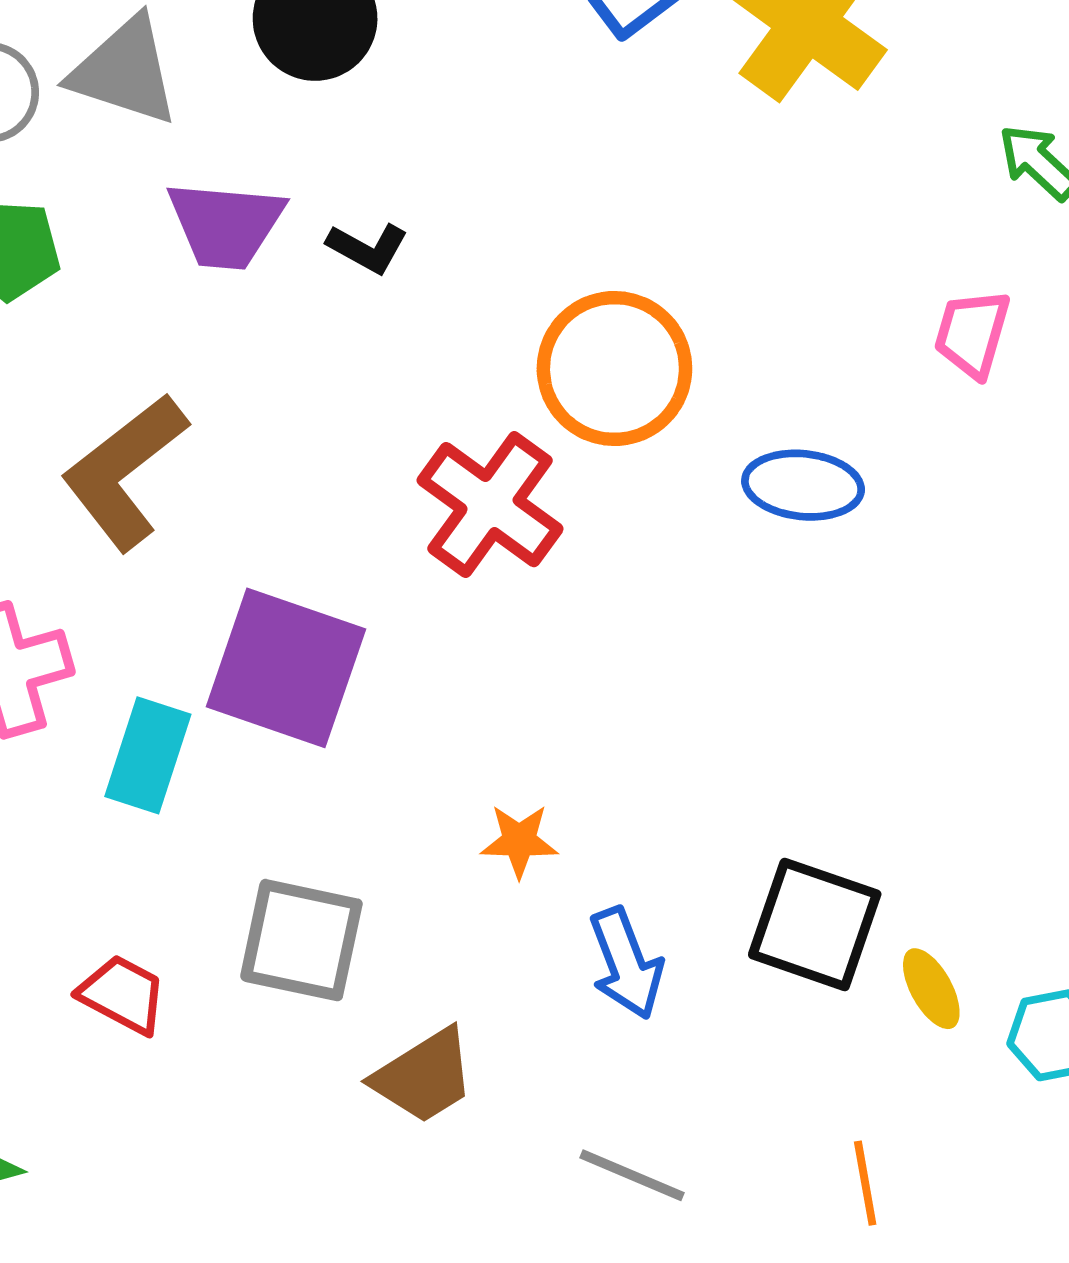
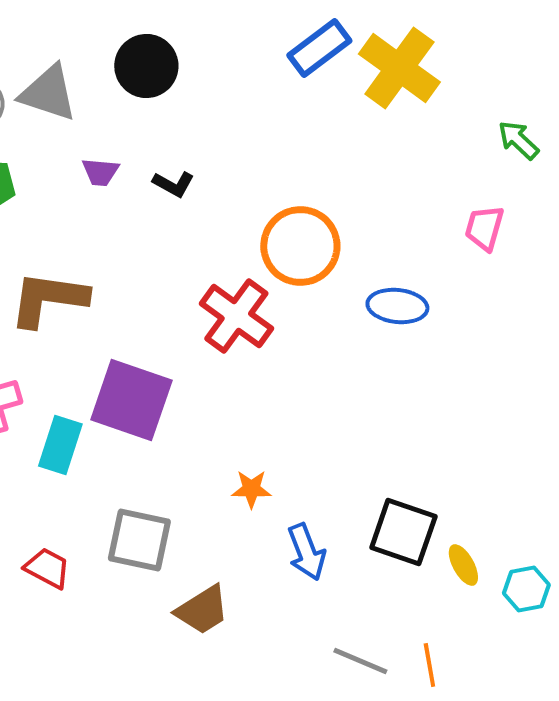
purple trapezoid: (226, 225) -> (100, 172), size x0.6
brown L-shape: (125, 472) -> (48, 299), turned 46
gray line: (632, 1175) -> (360, 661), moved

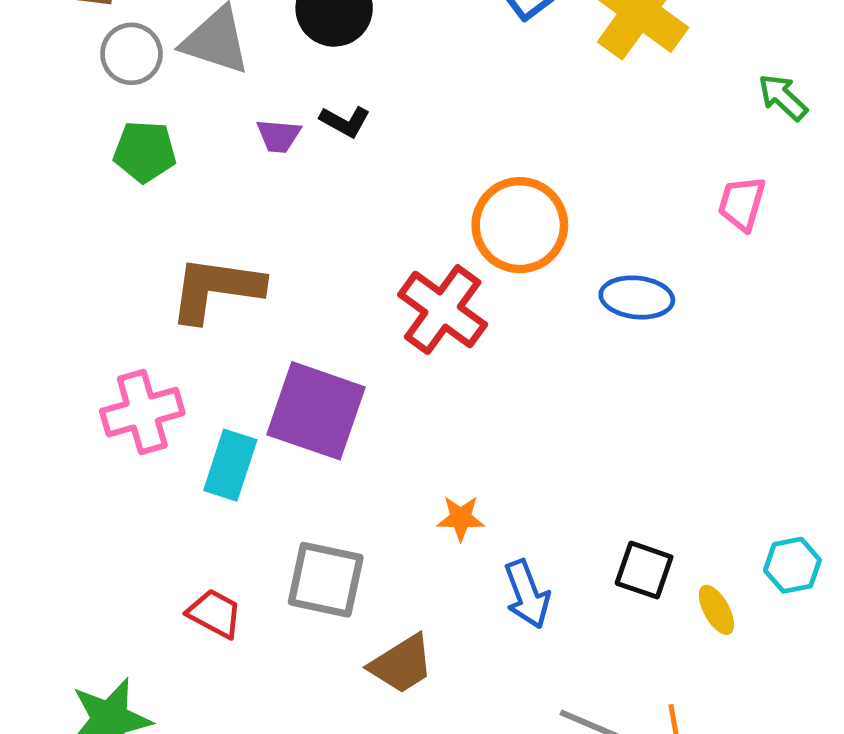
black L-shape: (173, 184) -> (345, 121), moved
black square: (403, 532) -> (644, 570), size x0.7
cyan hexagon: (526, 589) -> (792, 565), moved

